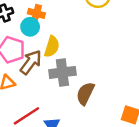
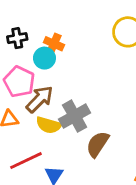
yellow semicircle: (52, 47) -> (49, 125), moved, turned 80
gray cross: (62, 72) -> (75, 116), turned -30

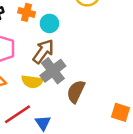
cyan circle: (44, 58) -> (49, 23), moved
brown arrow: (40, 99) -> (43, 51), moved

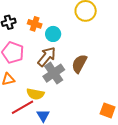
yellow semicircle: (32, 82) -> (35, 94), moved
brown semicircle: (76, 91) -> (79, 64), moved

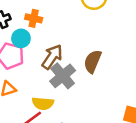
cyan circle: (53, 34) -> (21, 38), moved

